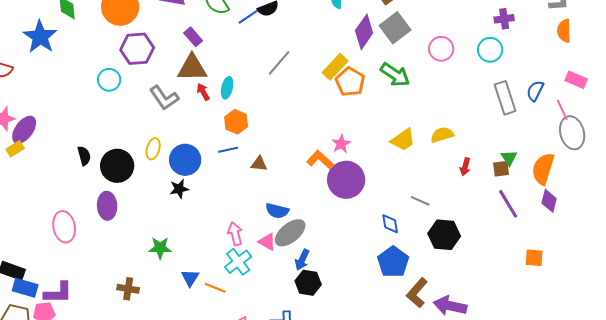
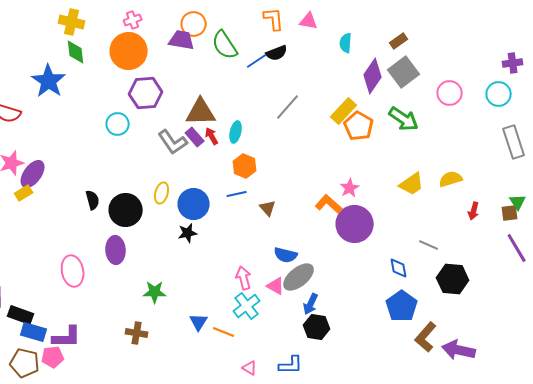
purple rectangle: (193, 37) -> (195, 137), moved
brown triangle: (259, 164) -> (268, 208), turned 42
green star: (160, 248) -> (155, 292), moved

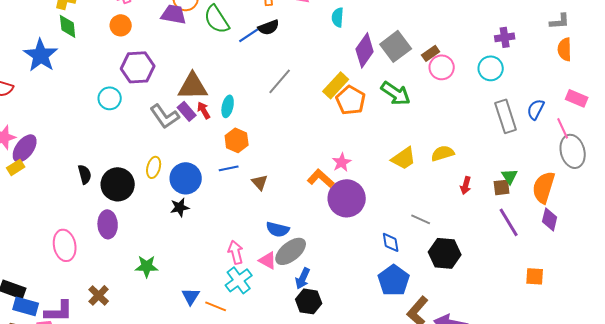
brown rectangle: (399, 41) -> (431, 53), moved
orange circle: (129, 51) -> (121, 25), size x0.6
brown cross: (137, 333) -> (99, 295), moved, turned 35

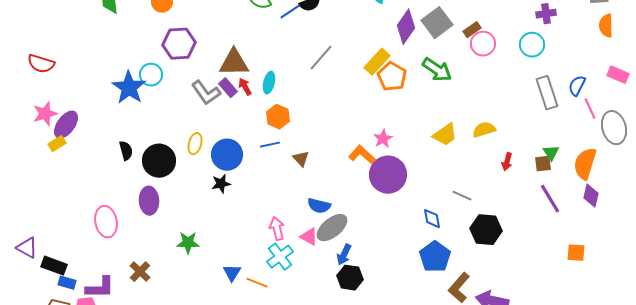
blue star: (41, 55) -> (129, 88), moved
pink line: (563, 128) -> (590, 109), moved
blue rectangle: (26, 306) -> (67, 283), size x0.7

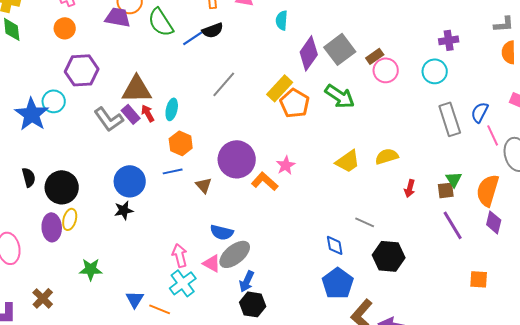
yellow ellipse: (195, 144) -> (70, 219), moved
purple circle: (388, 175) -> (237, 159), moved

